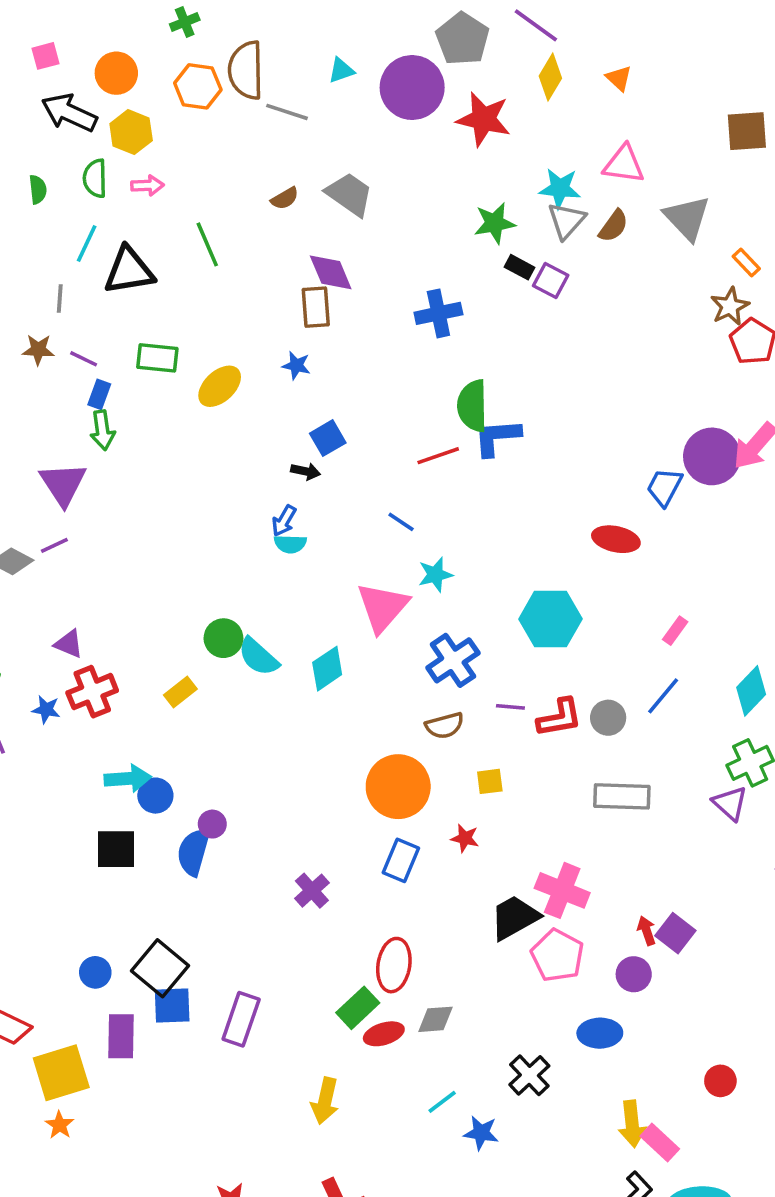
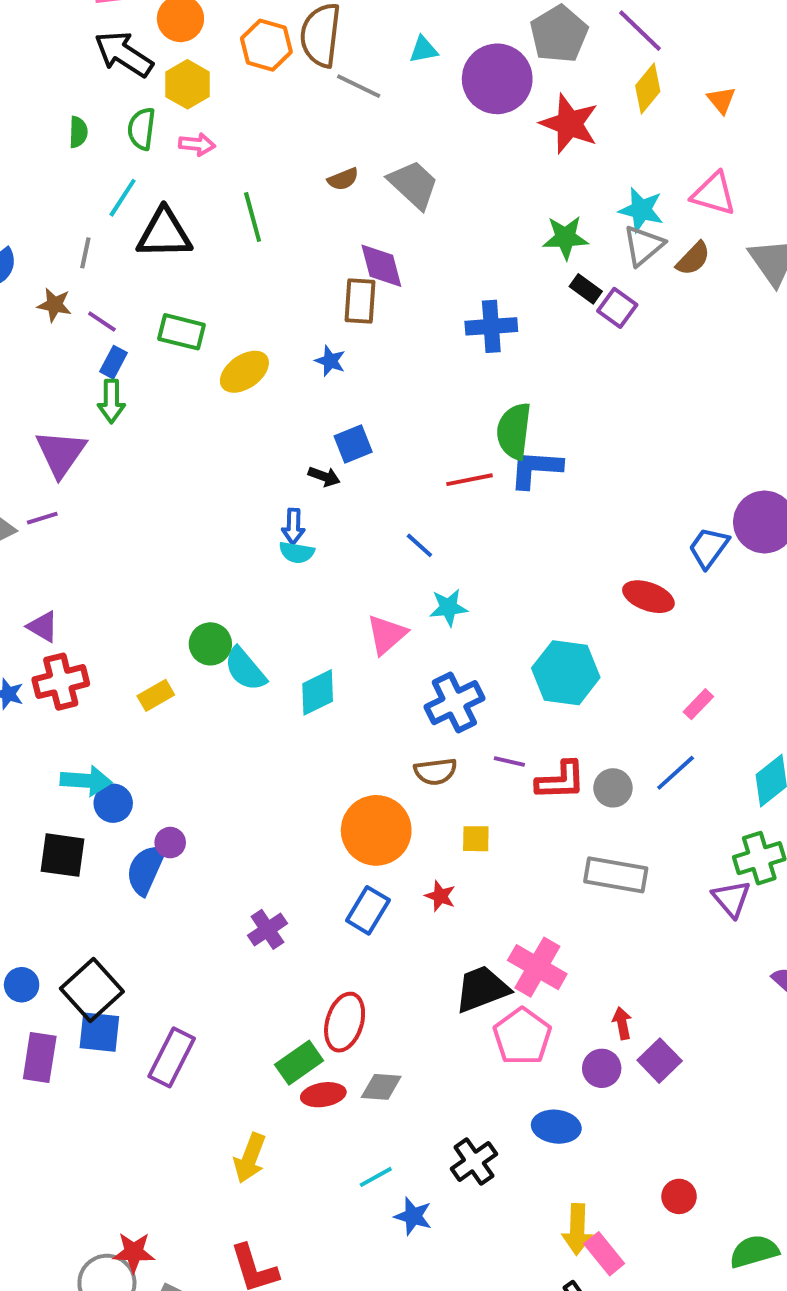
blue arrow: (284, 521) -> (293, 526), turned -36
pink triangle: (383, 607) -> (387, 635), size x0.7
purple square: (675, 933) -> (660, 1061), moved

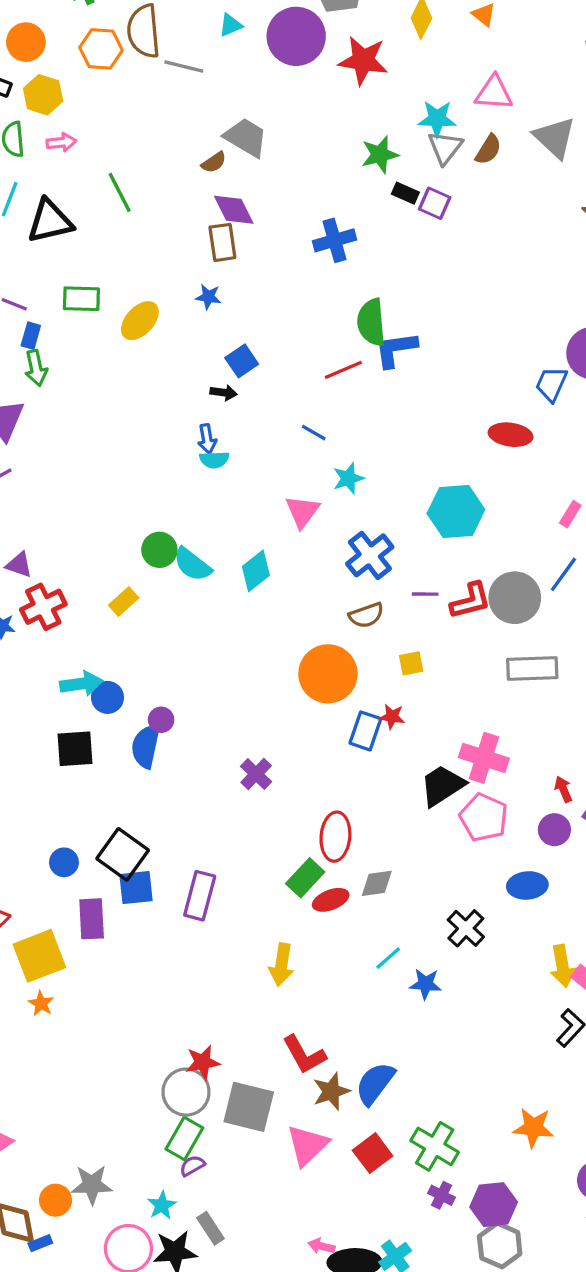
brown semicircle: (343, 179) -> (214, 162), moved
gray circle: (613, 788) -> (515, 598), size x1.6
blue rectangle: (368, 910) -> (365, 731), moved

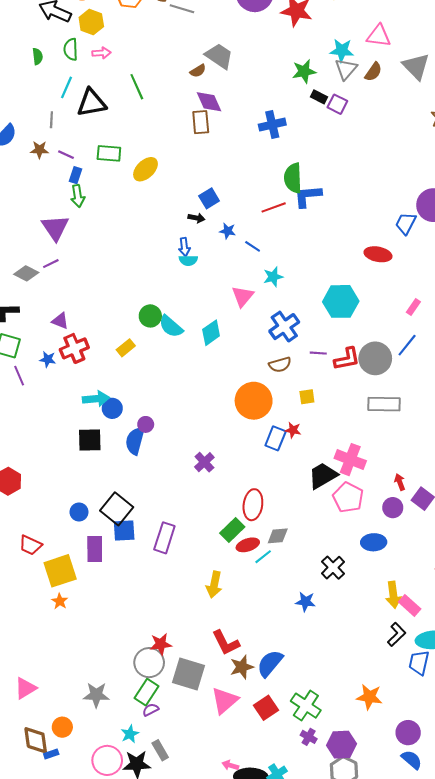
blue star: (208, 297) -> (228, 231), moved
cyan line: (388, 958) -> (263, 557), moved
gray star: (92, 1185) -> (96, 695), moved

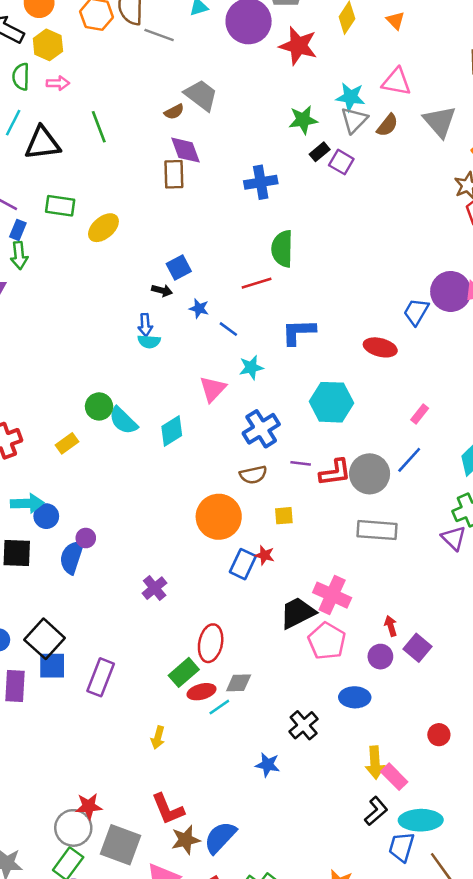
black rectangle: (319, 97) -> (320, 152), turned -70
blue L-shape: (308, 196) -> (299, 332), moved
yellow arrow: (214, 585) -> (158, 738), size x0.7

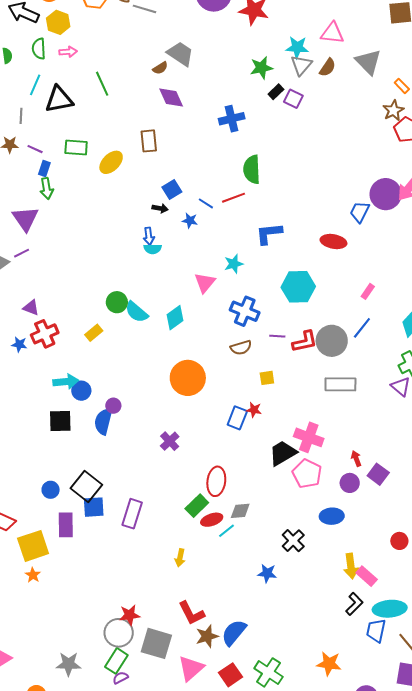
brown rectangle: (174, 174) -> (149, 141), moved
blue line: (228, 329) -> (206, 203), moved
blue cross: (261, 429) -> (245, 311), turned -32
orange circle: (219, 517) -> (188, 378), moved

